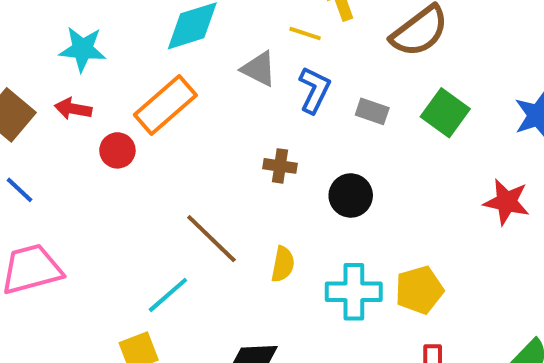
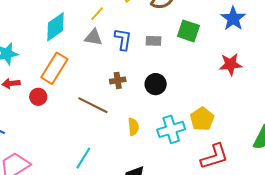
yellow line: (305, 33) -> (97, 14), moved, turned -49
brown line: (211, 239) -> (93, 105), moved

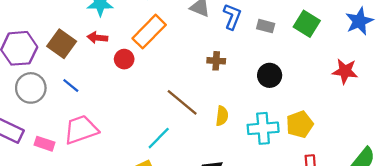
black circle: (156, 84) -> (270, 75), moved
brown line: (93, 105) -> (182, 102), moved

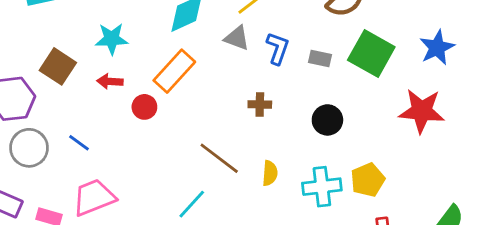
green square: (307, 24) -> (371, 53), size x1.4
brown square: (62, 44) -> (58, 66), moved
red star: (345, 71) -> (422, 111), size x1.4

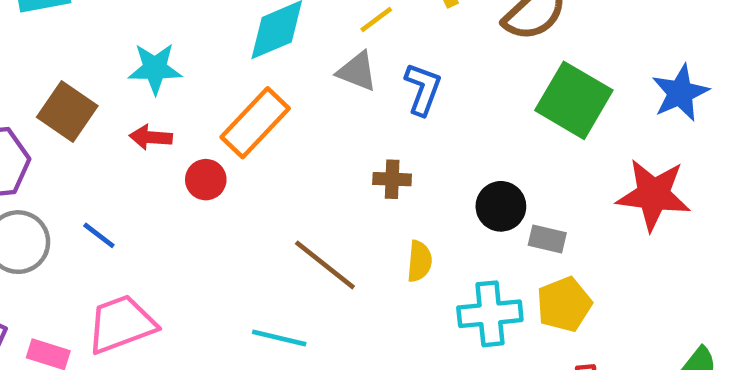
gray rectangle: (320, 59) -> (547, 239), moved
yellow semicircle: (270, 173) -> (419, 261), moved
cyan line: (192, 204) -> (279, 338), turned 60

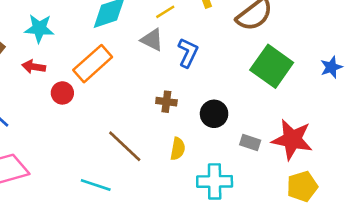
blue star: (680, 93) -> (331, 67), size x0.7
red star: (653, 195) -> (292, 139), moved
black circle: (501, 206) -> (214, 114), moved
yellow pentagon: (564, 304) -> (302, 186), moved

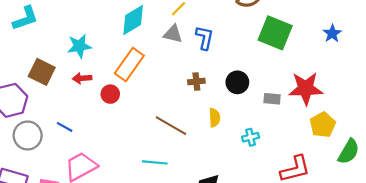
blue star: (331, 67) -> (332, 33), moved
cyan cross: (215, 181) -> (251, 137), size x0.6

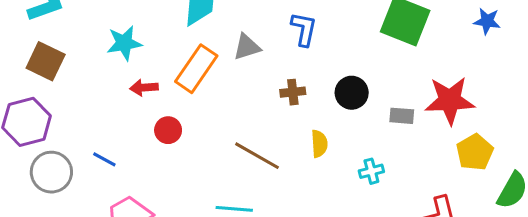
blue star: (332, 33) -> (487, 21), turned -30
gray triangle: (173, 34) -> (247, 47), moved, turned -30
brown square: (42, 72) -> (46, 61), moved
red arrow: (82, 78) -> (144, 88), moved
red circle: (110, 94) -> (168, 130), moved

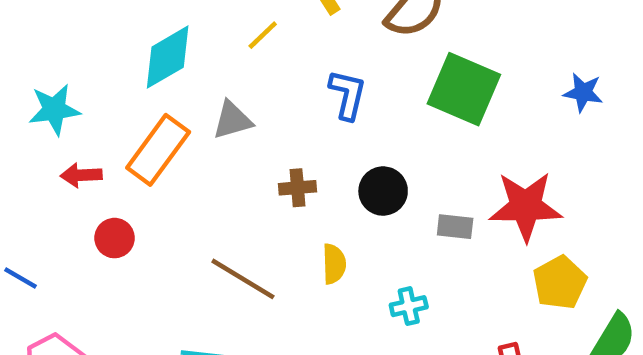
blue L-shape: (304, 29) -> (347, 95), moved

